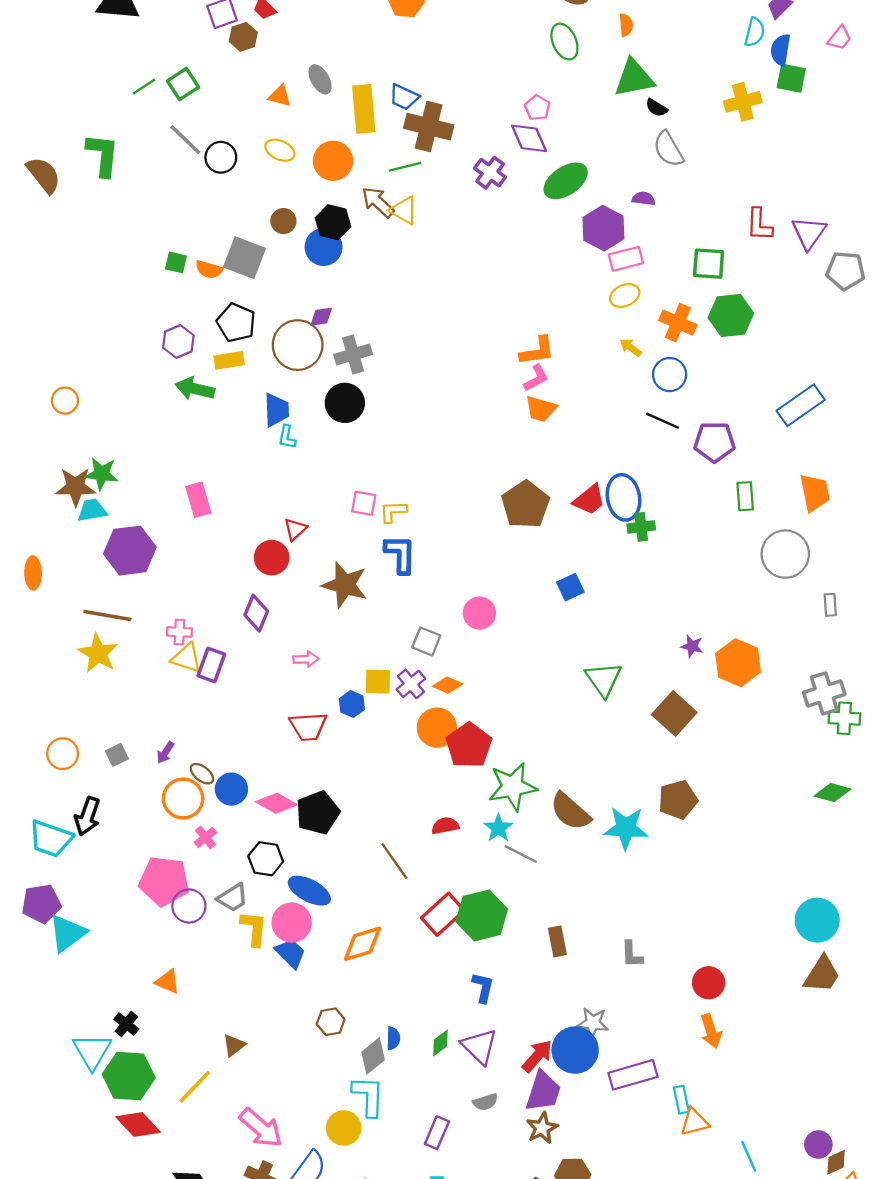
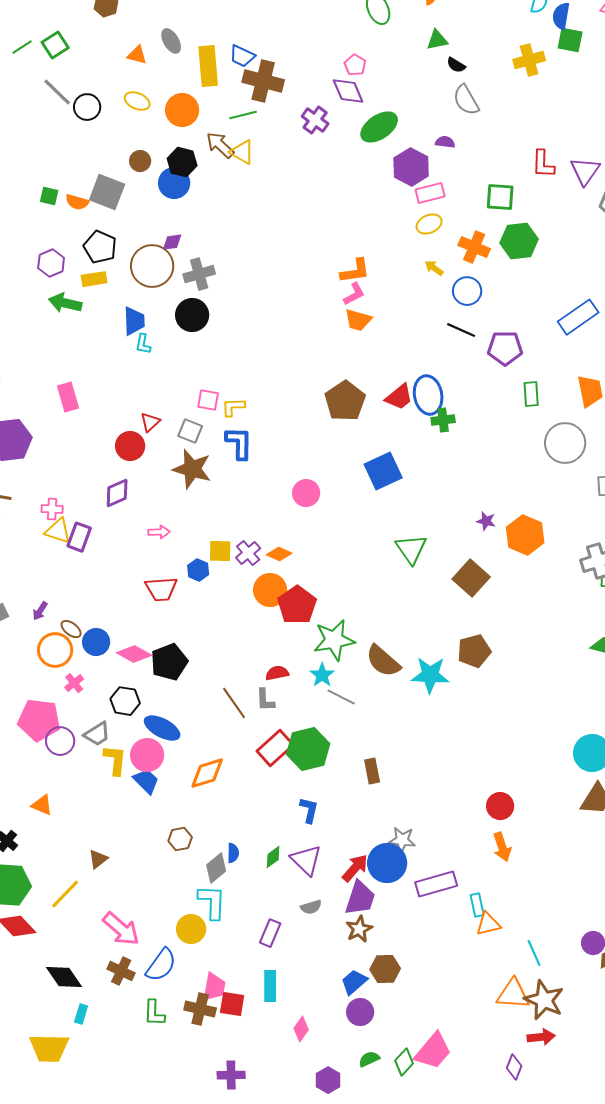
green triangle: (634, 78) -> (437, 40), size x0.6
blue square: (570, 587) -> (383, 471), size x1.6
purple diamond: (256, 613) -> (117, 493), turned 44
gray square: (426, 641) -> (190, 431), moved
gray L-shape: (632, 954) -> (265, 700), moved

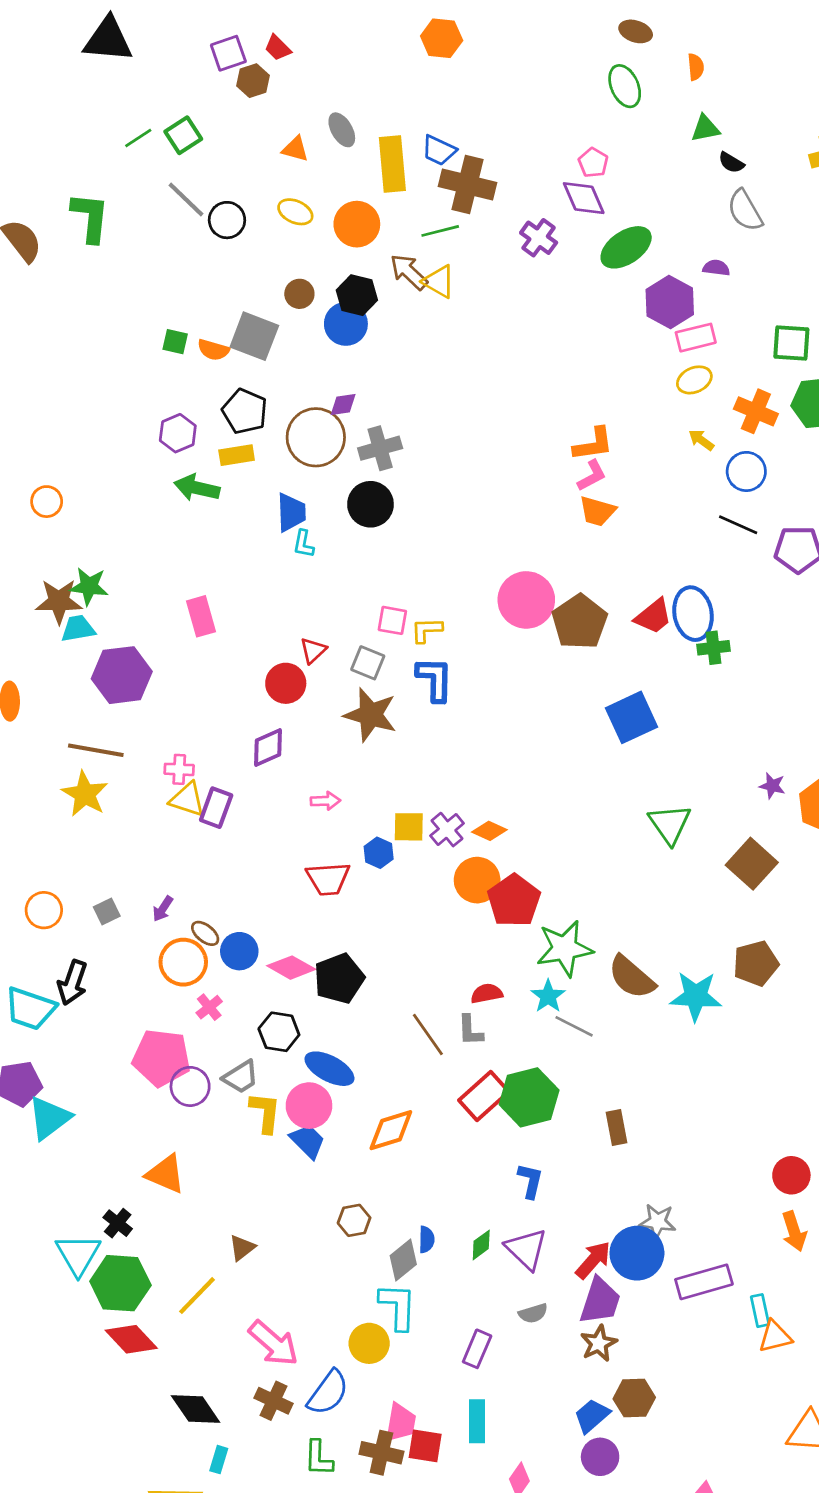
pink circle: (306, 493) -> (526, 600), moved, size x1.5
orange triangle: (42, 805) -> (165, 1174), size x1.4

